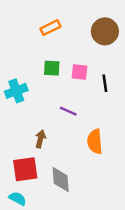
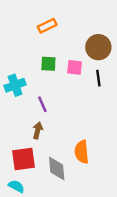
brown circle: (105, 31) -> (98, 47), moved
purple line: (68, 111) -> (42, 104), moved, turned 42
orange semicircle: (95, 142) -> (82, 152), moved

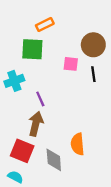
green square: (48, 64) -> (32, 49), moved, size x1.5
brown arrow: (38, 130) -> (36, 124), size x1.5
red square: (23, 159) -> (22, 151), turned 30

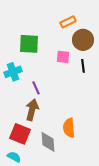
orange rectangle: (45, 24) -> (68, 22), moved

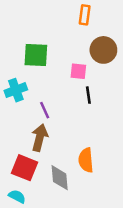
orange rectangle: (68, 22) -> (85, 15), moved, turned -56
black line: (83, 66) -> (88, 95), moved

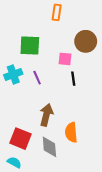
orange rectangle: (85, 15) -> (57, 12), moved
purple line: (45, 110) -> (37, 78), moved
brown arrow: (40, 138) -> (46, 115), moved

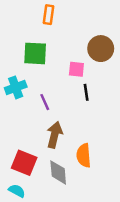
orange rectangle: (57, 12) -> (48, 15), moved
purple line: (37, 78) -> (45, 102), moved

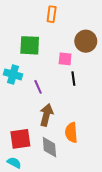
orange rectangle: (48, 15) -> (52, 14), moved
cyan cross: (16, 87) -> (13, 74), turned 36
red square: (24, 163) -> (20, 139), turned -30

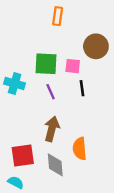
green square: (30, 45) -> (46, 64), moved
purple line: (38, 87) -> (51, 92), moved

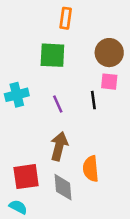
green square: (46, 64) -> (52, 55), moved
pink square: (73, 66) -> (109, 82), moved
cyan cross: (15, 84) -> (17, 95), turned -30

